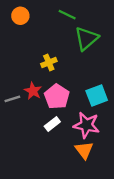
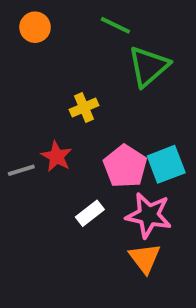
pink pentagon: (57, 97) -> (125, 166), moved

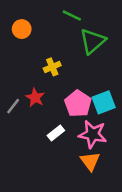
orange circle: (35, 27) -> (22, 29), moved
gray line: (21, 170) -> (13, 106), turned -35

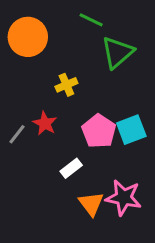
orange circle: (22, 29) -> (28, 37), size x1.6
pink star: (93, 134) -> (124, 198), moved
orange triangle: (90, 161) -> (91, 204), moved

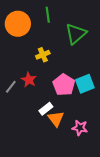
green line: (91, 20) -> (48, 15), moved, turned 56
pink star: (124, 198) -> (80, 128), size x0.7
orange triangle: (91, 204) -> (56, 119), moved

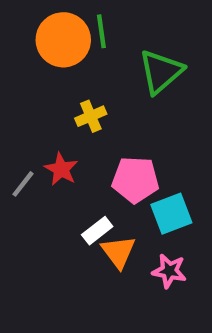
orange circle: (18, 24) -> (63, 40), moved
cyan square: (85, 84) -> (171, 214), moved
pink pentagon: (64, 85) -> (135, 180), turned -30

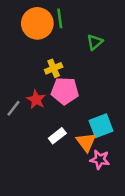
green triangle: (161, 72) -> (95, 42), size x0.6
pink pentagon: (135, 180) -> (65, 91), moved
orange triangle: (118, 252) -> (86, 142), moved

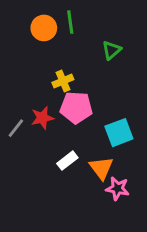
orange circle: (37, 23) -> (44, 28), size x0.7
red star: (36, 100) -> (42, 118), turned 30
cyan square: (101, 126) -> (119, 133), moved

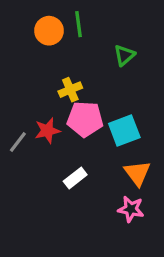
cyan square: (119, 133) -> (124, 131), moved
orange triangle: (101, 168) -> (137, 173), moved

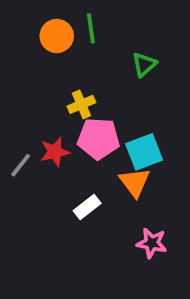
orange triangle: (137, 173) -> (135, 182), moved

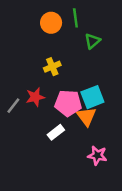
green line: (91, 28) -> (75, 18), moved
orange circle: (57, 36) -> (51, 23), moved
pink pentagon: (98, 139) -> (68, 103), moved

